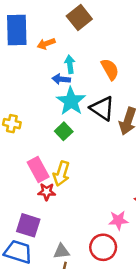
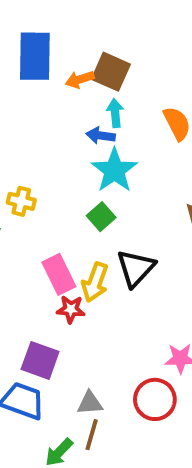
brown square: (79, 17) -> (111, 72), moved, turned -30
black triangle: (102, 108) -> (136, 268), moved, turned 36

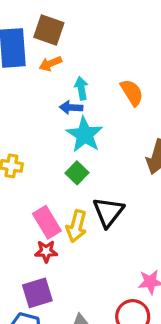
brown square: (111, 72) -> (49, 30), moved
red star: (71, 309) -> (46, 251), moved
purple square: (40, 360) -> (37, 293), turned -32

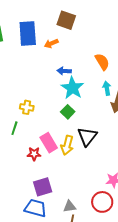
brown square: (49, 30) -> (66, 20), moved
cyan arrow: (81, 88) -> (107, 88), moved
red star: (46, 251) -> (34, 154), moved

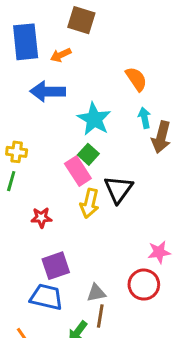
blue arrow: (64, 71) -> (48, 91), moved, size x1.6
yellow cross: (27, 107) -> (17, 152), moved
pink rectangle: (49, 143) -> (78, 171), moved

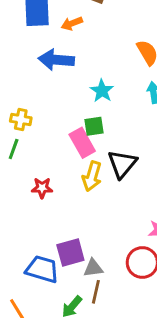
cyan star: (94, 119) -> (102, 91), size x0.7
green square: (88, 154) -> (94, 126), turned 36
purple square: (56, 266) -> (70, 253), moved

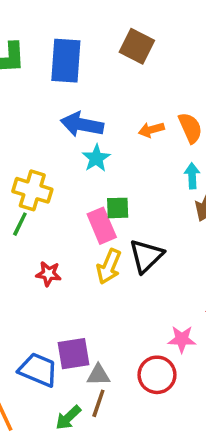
orange arrow: (72, 23) -> (151, 130), moved
cyan star: (102, 91) -> (96, 158), moved
yellow cross: (21, 119) -> (32, 190), size x1.5

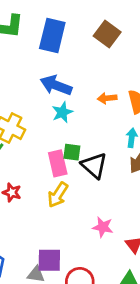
black triangle: (146, 256) -> (94, 166), moved, turned -44
pink star: (182, 339) -> (103, 227), moved
purple square: (73, 354) -> (49, 260), moved

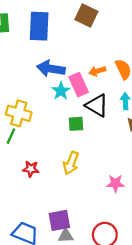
pink rectangle: (58, 163) -> (79, 85), moved
black triangle: (94, 166) -> (97, 105), moved
purple square: (49, 260) -> (59, 220), moved

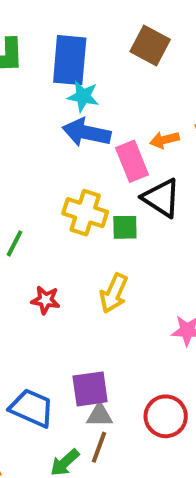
cyan star: (61, 91) -> (83, 96), moved, turned -30
yellow cross: (19, 113) -> (85, 213), moved

